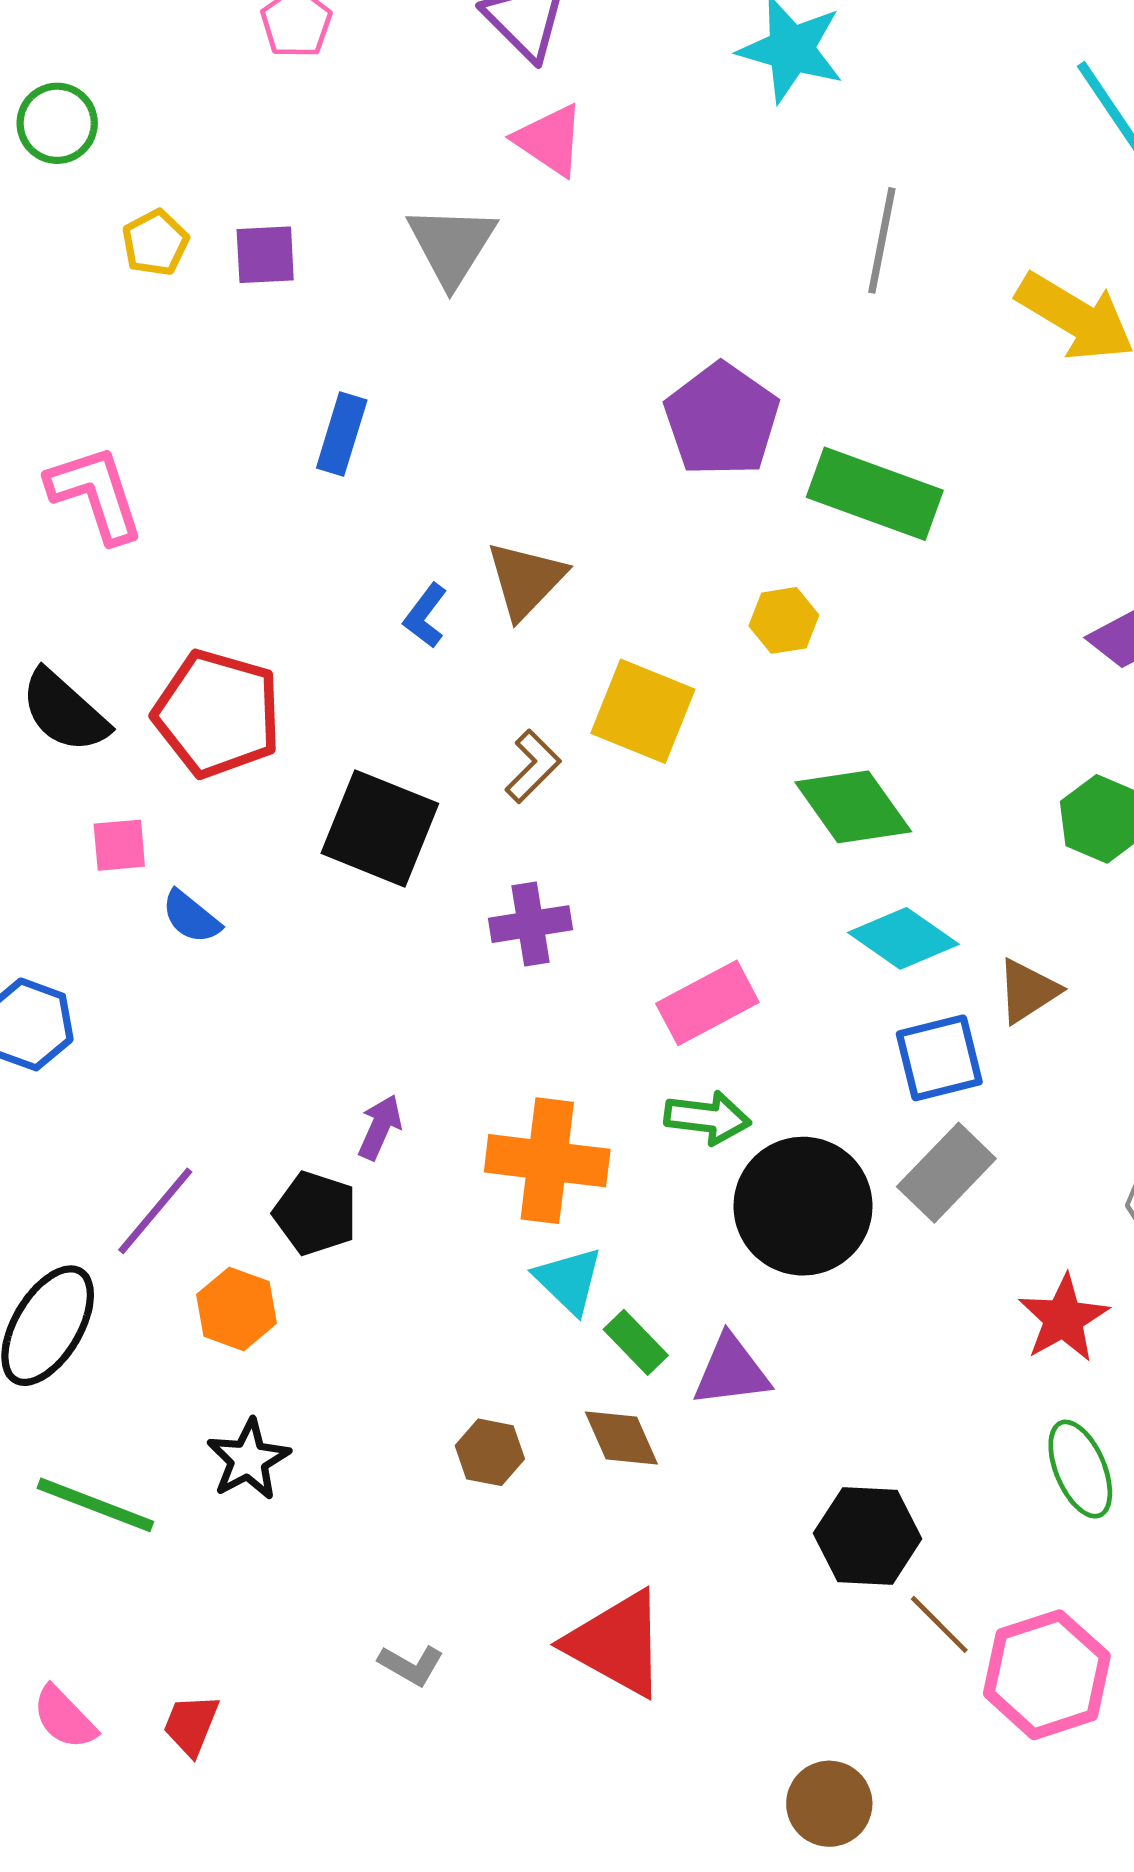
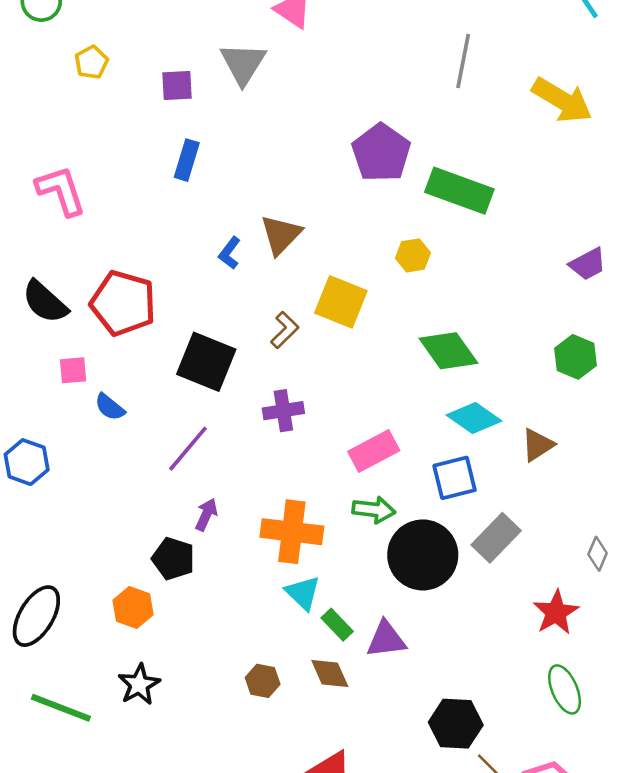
purple square: (265, 255) -> (177, 85), moved
blue square: (939, 1058) -> (454, 478), moved
purple line: (155, 1211) -> (188, 449), moved

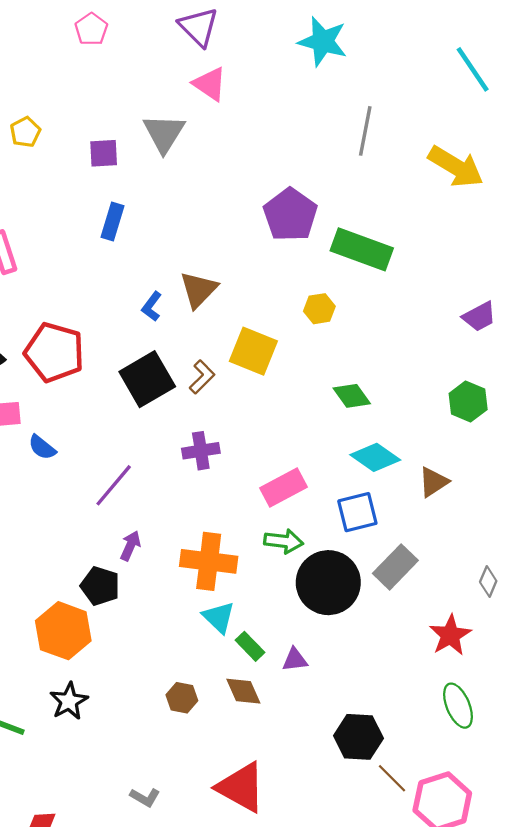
green diamond: (448, 351) -> (352, 396), size x0.7
black square: (206, 362) -> (147, 379), moved, turned 38
orange hexagon: (133, 608) -> (63, 631), size x1.5
purple triangle: (386, 639) -> (295, 660), size x0.7

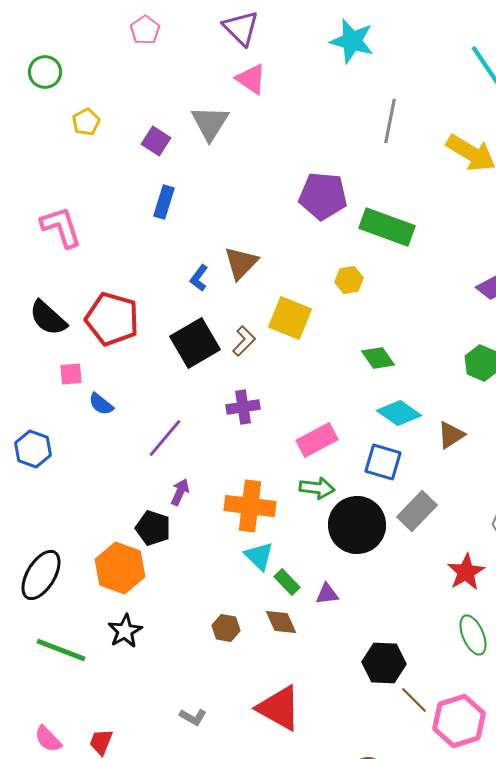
purple square: (104, 153) -> (156, 141), turned 36
purple pentagon: (290, 215) -> (323, 196), turned -30
blue square: (357, 512) -> (383, 462), turned 30

